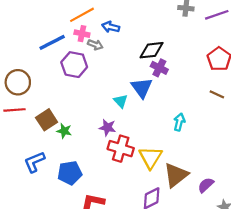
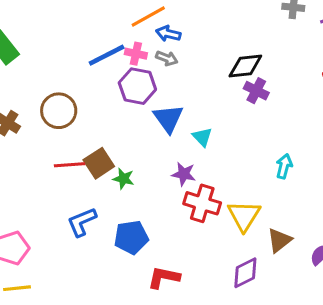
blue arrow: (111, 27) -> (168, 34), moved
pink cross: (82, 34) -> (136, 54), moved
blue triangle: (142, 88) -> (168, 118), moved
red line: (15, 110) -> (69, 165), moved
brown triangle: (176, 175) -> (279, 240), size x0.7

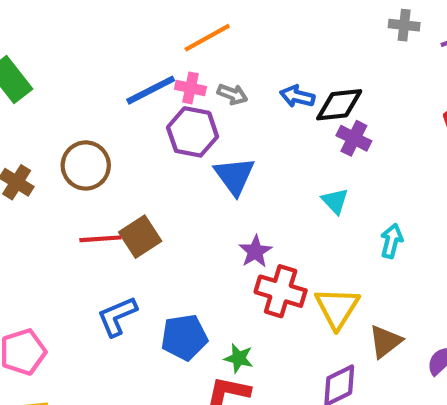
blue arrow: (168, 34) -> (297, 96), moved
cyan triangle: (202, 137) -> (335, 201), moved
purple star: (184, 174) -> (255, 251), turned 30
green star: (124, 179) -> (239, 358), moved

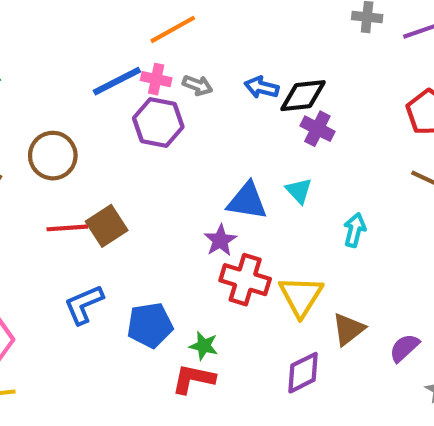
blue triangle: (234, 176) -> (247, 201), moved, turned -45

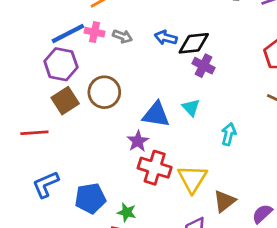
purple hexagon: (158, 122) -> (61, 64), moved
brown circle: (53, 156) -> (104, 92), moved
brown square: (107, 226) -> (65, 101), moved

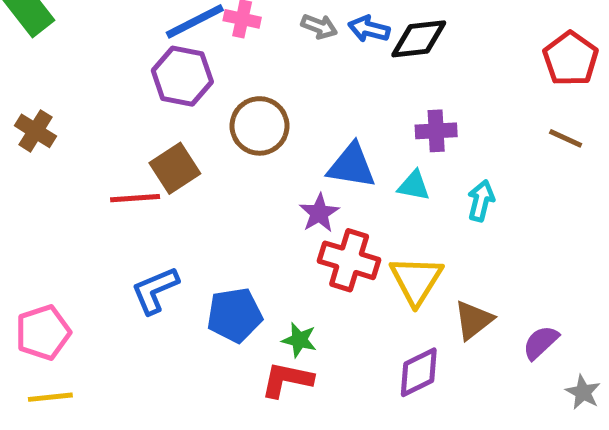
gray arrow: (122, 36) -> (319, 26), moved
purple cross: (204, 66) -> (436, 131), moved, turned -30
brown square: (65, 101) -> (175, 168), moved
cyan triangle: (191, 108) -> (414, 186), moved, turned -36

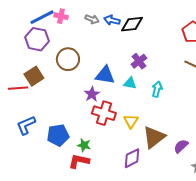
purple cross: (436, 131) -> (139, 61), turned -35
yellow triangle: (416, 280) -> (131, 121), size x0.7
brown triangle: (473, 320) -> (154, 137), size x1.4

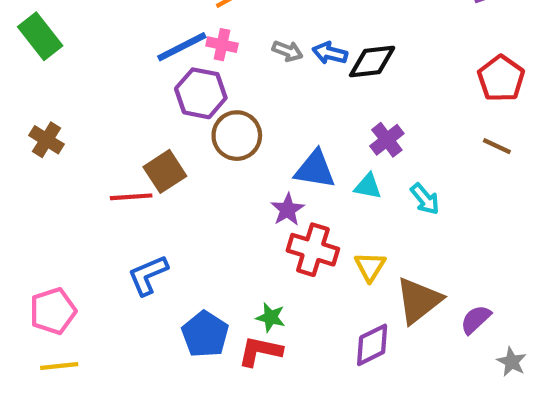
purple hexagon: (37, 39) -> (201, 93), moved
cyan arrow: (157, 89) -> (425, 199), turned 126
blue pentagon: (58, 135) -> (205, 334), moved, turned -30

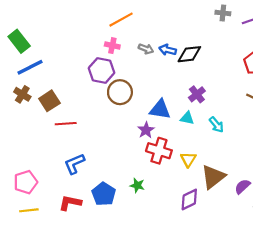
blue line: (182, 47) -> (30, 67), moved
brown square: (165, 171) -> (49, 101), moved
red L-shape: (260, 351) -> (70, 203), moved

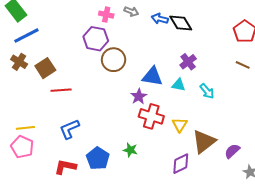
gray arrow: (146, 49) -> (131, 11), moved
black diamond: (189, 54) -> (181, 23), turned 65
pink pentagon: (26, 182) -> (22, 147), turned -30
yellow line: (29, 210) -> (25, 128), moved

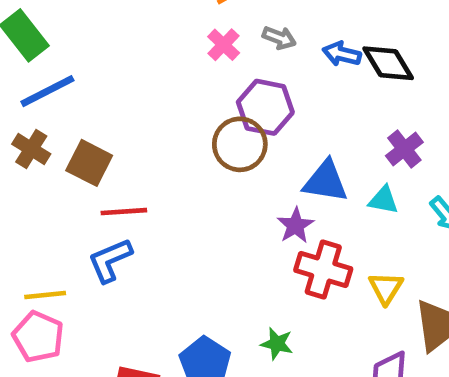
pink cross: (106, 15) -> (224, 45), turned 32
purple hexagon: (96, 39) -> (265, 107), moved
brown square: (45, 68) -> (89, 163), turned -30
blue L-shape: (69, 129) -> (110, 260), moved

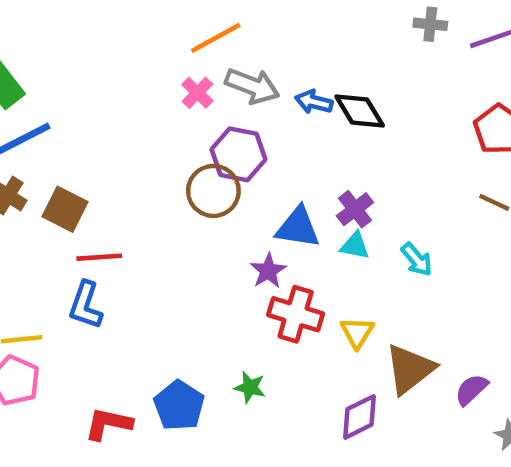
gray arrow: (279, 38) -> (252, 86), size x1.6
purple cross: (404, 149) -> (355, 209), moved
blue L-shape: (110, 260) -> (86, 305), turned -48

